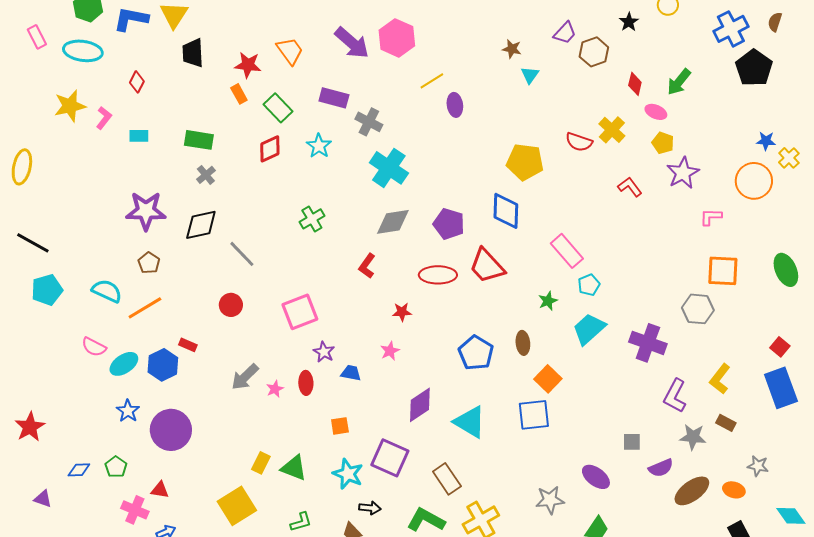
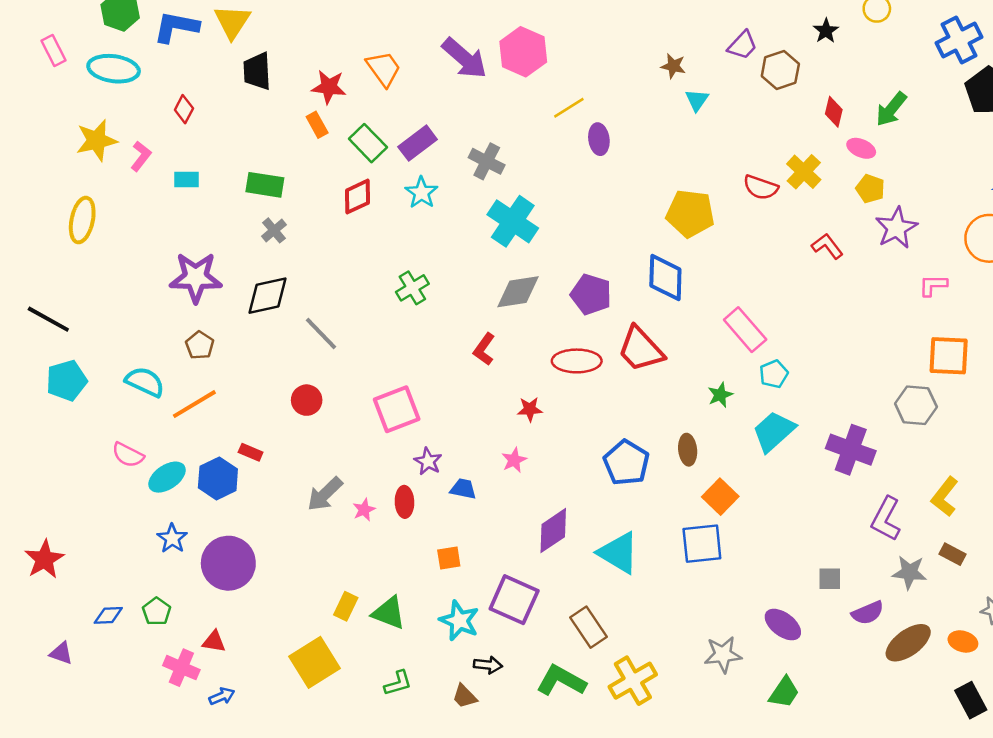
purple rectangle: (334, 98) -> (418, 143), moved, turned -52
yellow ellipse: (22, 167) -> (82, 220), moved

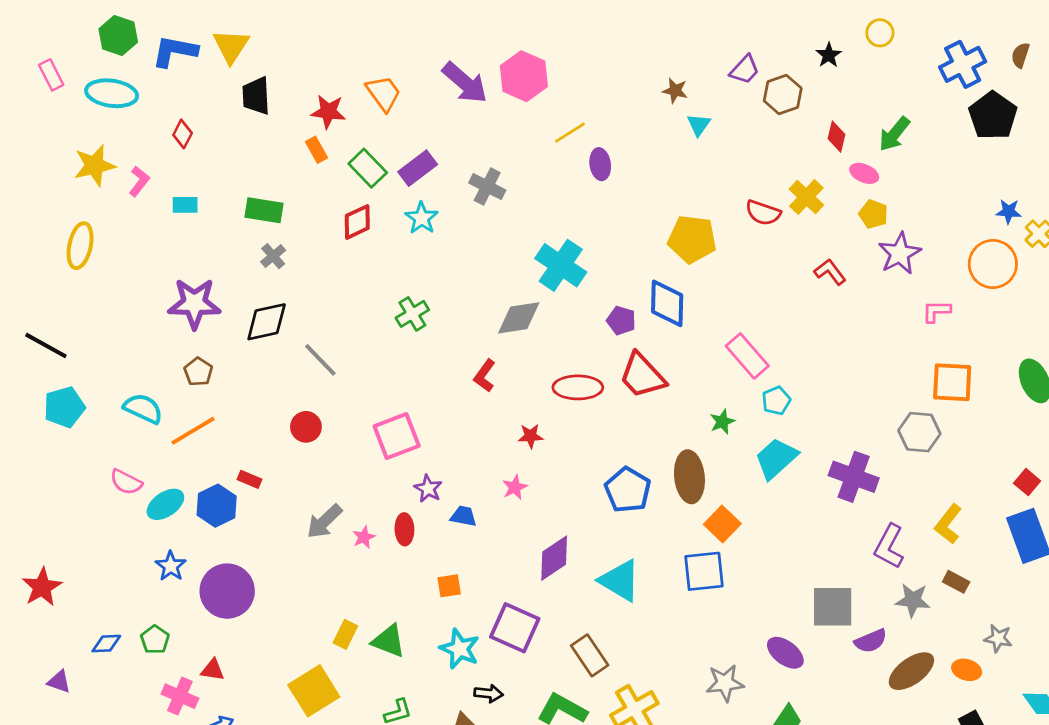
cyan cross: (513, 221) -> (561, 265), moved
purple pentagon: (591, 294) -> (621, 320), moved, size x0.7
brown ellipse: (688, 450) -> (689, 477), size x1.6
gray square: (830, 579) -> (833, 607), size x1.8

